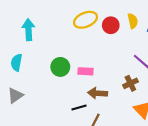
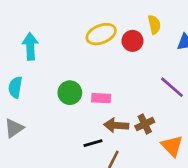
yellow semicircle: (133, 21) -> (154, 25), moved
brown cross: (130, 83) -> (145, 124), moved

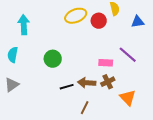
pink rectangle: (101, 98) -> (106, 63), moved
black line: (93, 143) -> (67, 87), moved

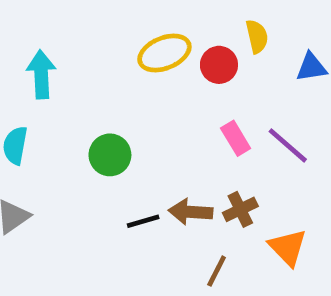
pink rectangle: (106, 63) -> (236, 138), moved, turned 56
brown line: (85, 108) -> (217, 271), moved

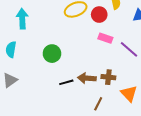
pink rectangle: (236, 138) -> (105, 38), moved, turned -40
brown cross: (240, 209) -> (108, 77), turned 32

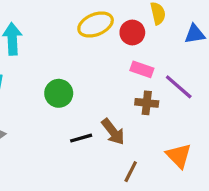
brown cross: (108, 77) -> (147, 103), moved
brown arrow: (87, 78) -> (113, 132), turned -132

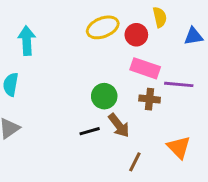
pink rectangle: (142, 69) -> (145, 68), size x1.4
purple line: (179, 87) -> (179, 84), turned -36
green circle: (59, 93) -> (104, 96), moved

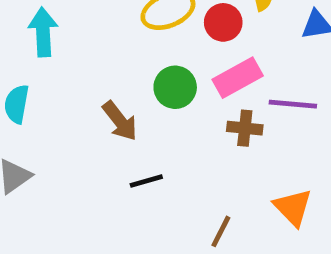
pink rectangle: (145, 68) -> (238, 78), turned -48
green circle: (104, 96) -> (175, 87), moved
brown arrow: (119, 125) -> (120, 121), moved

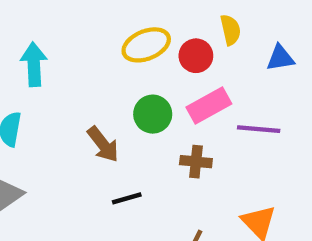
brown cross: (245, 128) -> (196, 162), moved

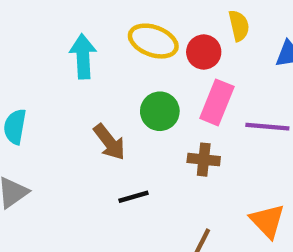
yellow ellipse: (146, 45) -> (153, 41), turned 42
cyan arrow: (34, 64) -> (83, 56), moved
pink rectangle: (209, 105) -> (217, 102), turned -39

